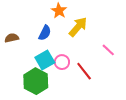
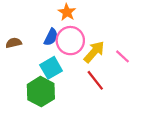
yellow arrow: (78, 27) -> (94, 52), moved
pink circle: (62, 62) -> (70, 41), moved, size x1.6

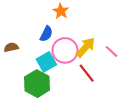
pink circle: (70, 41) -> (65, 50), moved
brown semicircle: (14, 43) -> (11, 47), moved

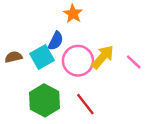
cyan square: (46, 62) -> (42, 57), moved
red line: (87, 73) -> (85, 104), moved

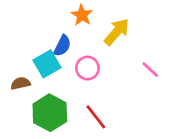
brown semicircle: (14, 57) -> (20, 83), moved
yellow arrow: (103, 57) -> (117, 32), moved
pink circle: (78, 61) -> (87, 68), size x0.7

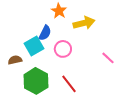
yellow arrow: (117, 32) -> (84, 23), turned 35
pink line: (150, 69) -> (108, 58), moved

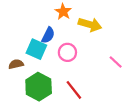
yellow arrow: (84, 23) -> (90, 25), turned 30
cyan square: (34, 46) -> (36, 49), turned -36

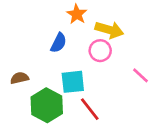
cyan square: (36, 49) -> (73, 82), moved, turned -30
pink circle: (67, 52) -> (100, 51), moved

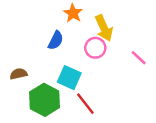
yellow arrow: (109, 30) -> (104, 28), turned 50
pink line: (140, 75) -> (139, 58), moved
cyan square: (73, 82) -> (69, 78), turned 30

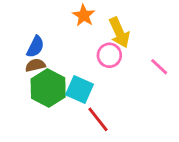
blue semicircle: (56, 40) -> (35, 47), moved
brown semicircle: (18, 74) -> (35, 65), moved
green hexagon: (45, 100) -> (48, 88), moved

